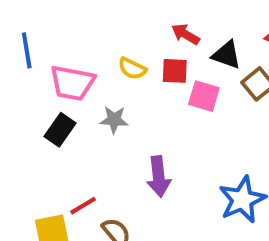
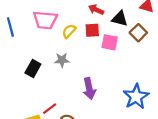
yellow semicircle: (132, 69) -> (69, 31), turned 112
pink trapezoid: (72, 83) -> (45, 20), moved

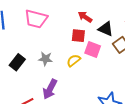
yellow semicircle: (69, 31) -> (74, 60), moved
purple arrow: (89, 89) -> (50, 89), moved, turned 30

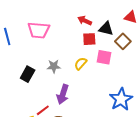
red square: (78, 36) -> (89, 39), moved
pink square: (93, 49) -> (104, 57), moved

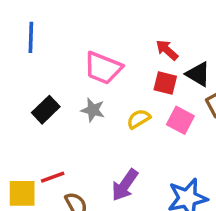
pink trapezoid: (39, 30) -> (103, 68), moved
purple arrow: (63, 94) -> (125, 185), moved

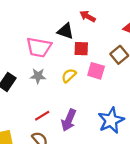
red arrow: (167, 50) -> (88, 16), moved
black triangle: (198, 74) -> (65, 31), moved
red line: (53, 177) -> (42, 116), moved

